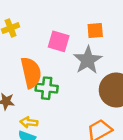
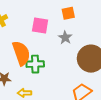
gray star: (88, 60) -> (65, 38), size x0.6

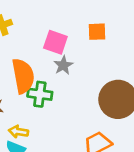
gray star: (65, 38) -> (63, 65), moved

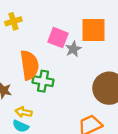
orange square: (97, 32) -> (94, 30), size x1.6
gray star: (63, 65) -> (73, 49), moved

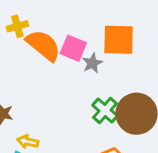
orange semicircle: (29, 65) -> (43, 45), moved, turned -44
green cross: (43, 81) -> (105, 111), moved, turned 30

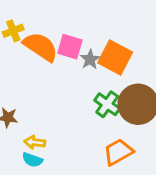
orange square: (119, 40) -> (115, 58), moved, turned 32

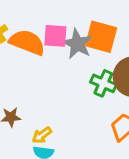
gray star: (90, 59) -> (77, 44), size x1.5
yellow arrow: (35, 142) -> (42, 135), turned -30

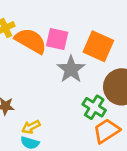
gray star: (77, 44) -> (71, 69), moved
green cross: (103, 83) -> (94, 107), moved

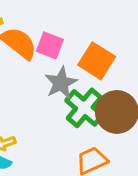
green cross: (94, 107) -> (84, 108), moved, size x1.4

